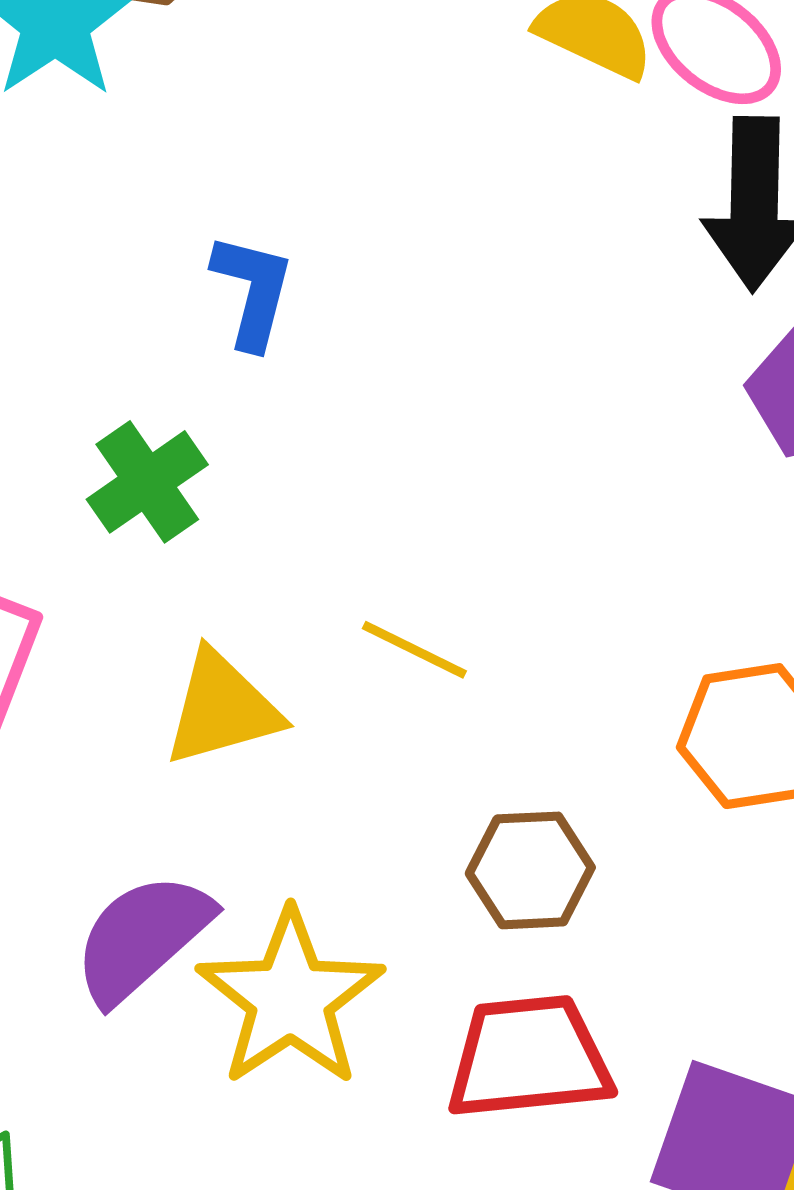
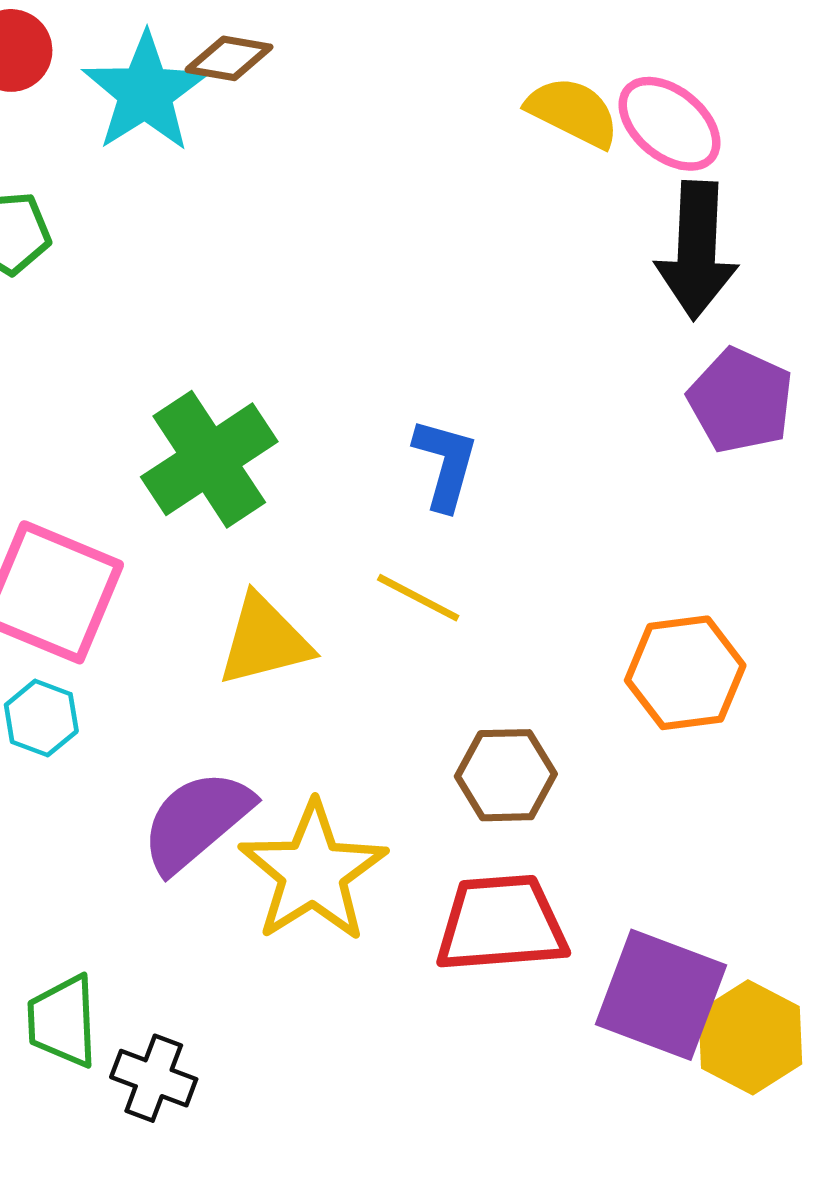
blue L-shape: (253, 291) -> (445, 464), moved
green cross: (147, 482) -> (209, 459), size x1.4

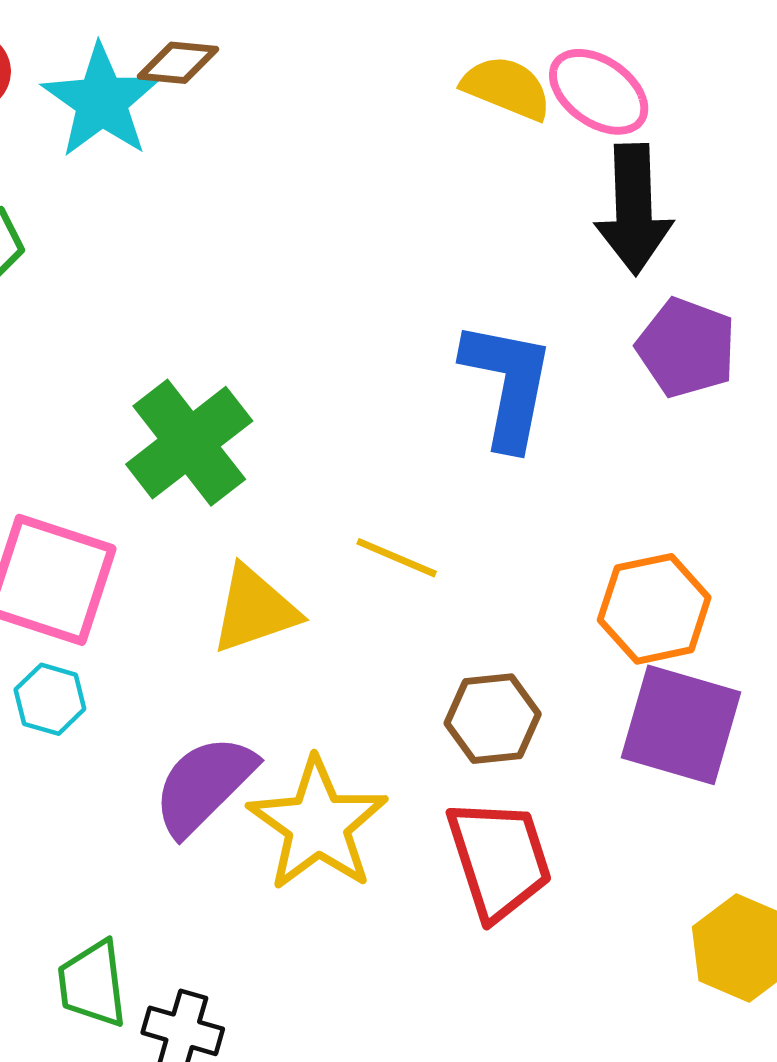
blue L-shape: (445, 464) -> (508, 384), moved, size x1.5
red trapezoid: (501, 924) -> (499, 859), turned 81
purple square: (661, 995) -> (681, 725), moved

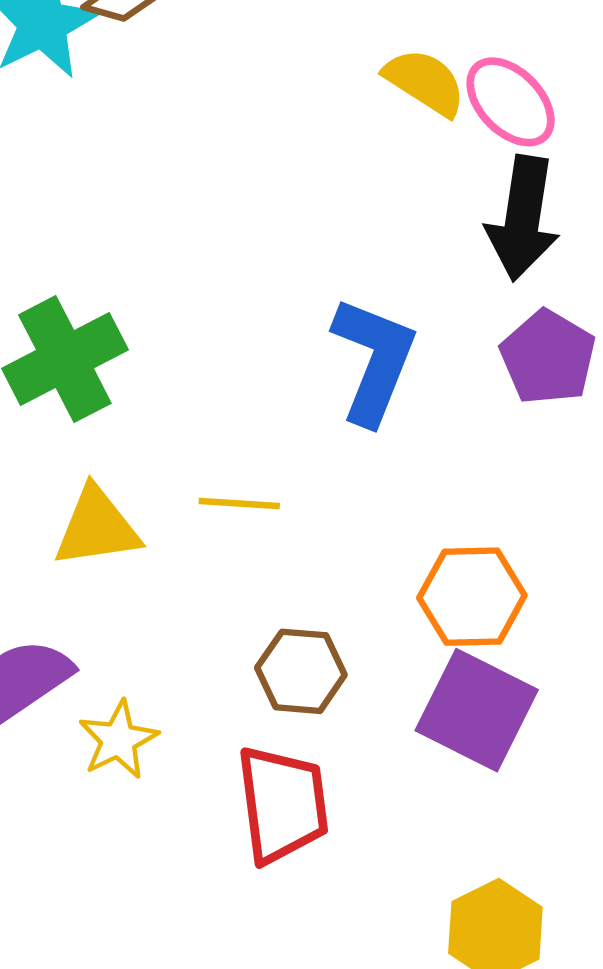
yellow line: (397, 558) -> (239, 503), turned -30
yellow star: (318, 824) -> (118, 740), size x0.6

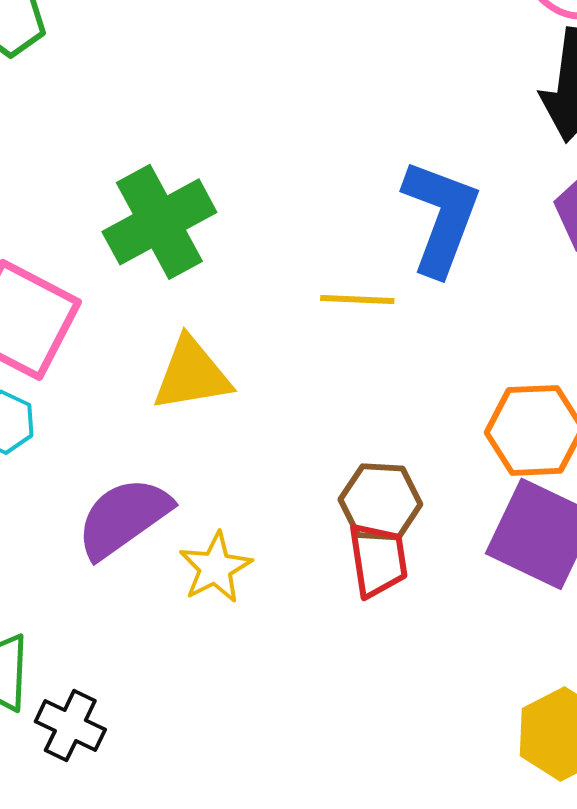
yellow line: (239, 503) -> (357, 300), moved
red trapezoid: (282, 804) -> (378, 560), moved, size x0.7

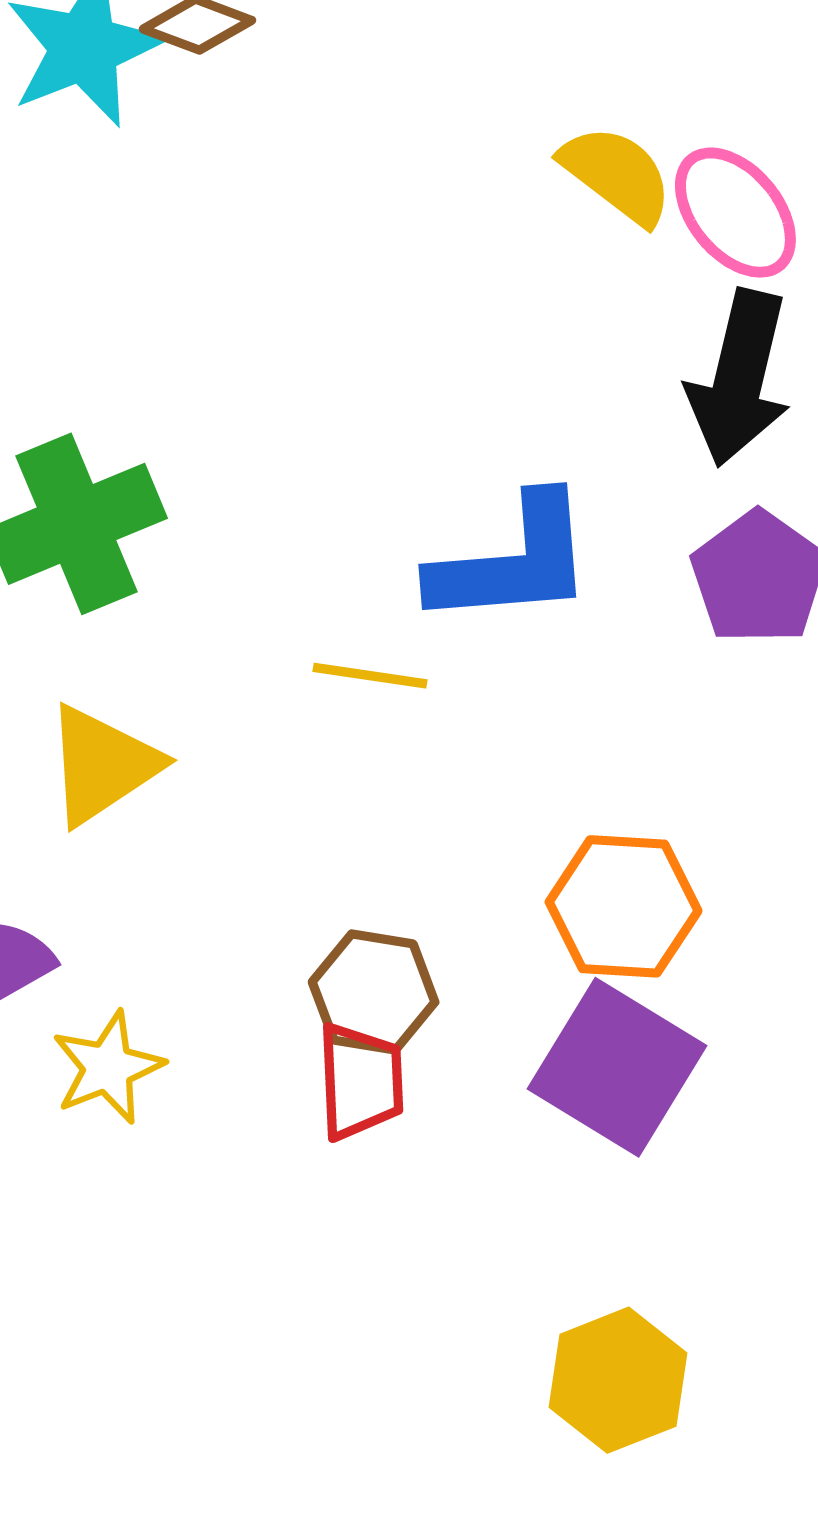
blue L-shape: (441, 217) -> (513, 562), turned 59
yellow triangle: (192, 374) -> (102, 765), turned -30

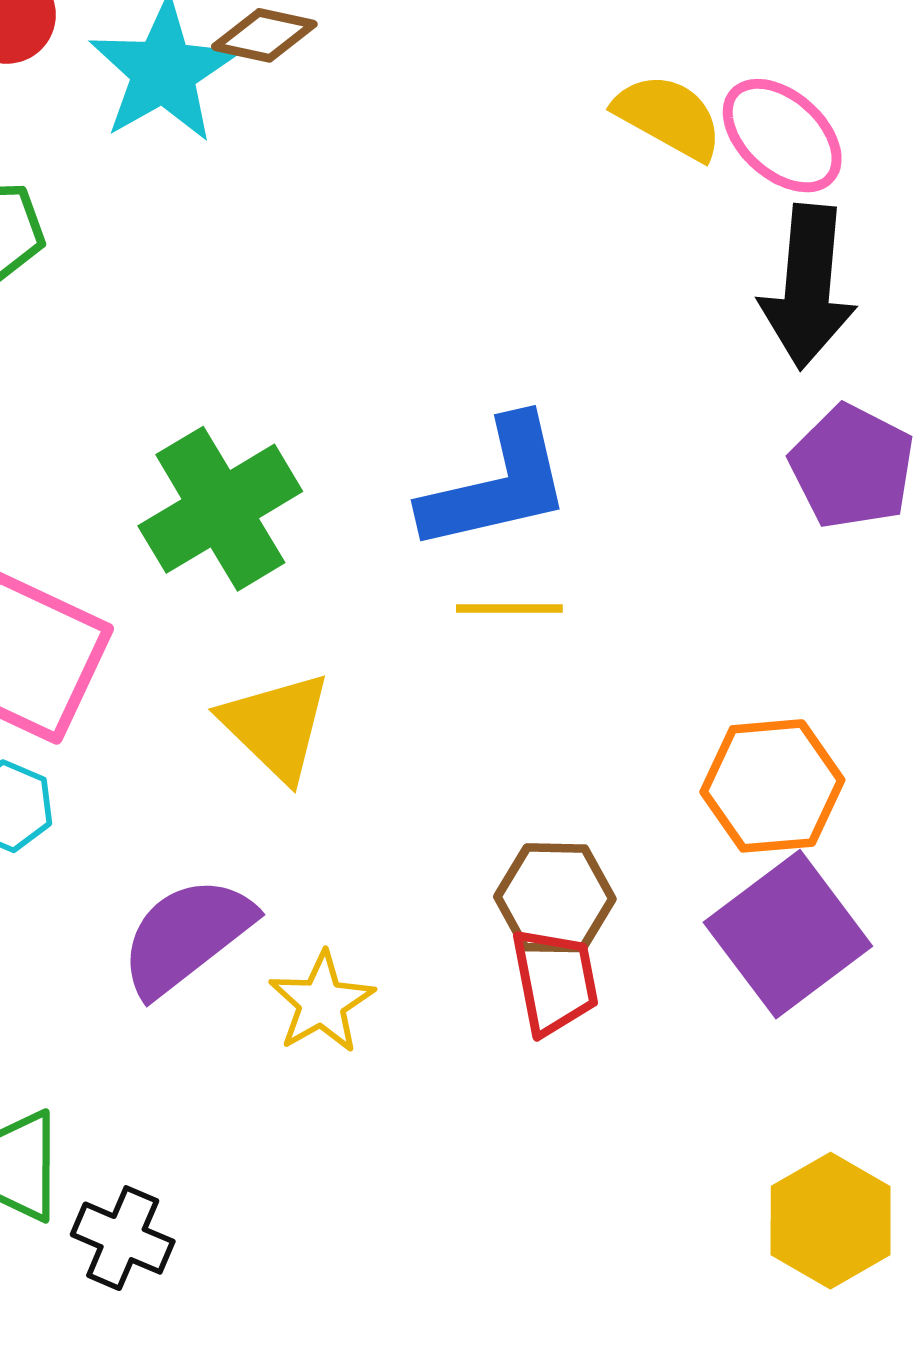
blue L-shape: (513, 562) -> (497, 485), moved
yellow triangle: (102, 765) -> (276, 726), turned -34
purple square: (617, 1067) -> (788, 934), turned 30

